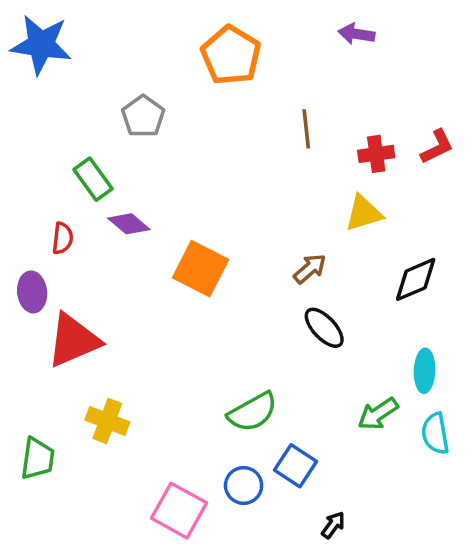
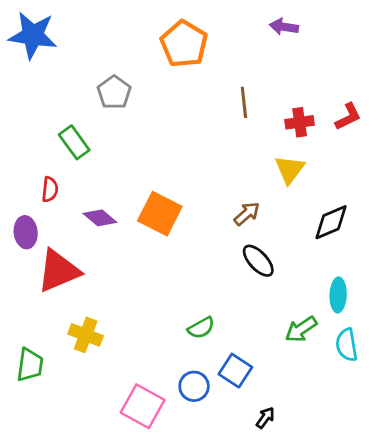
yellow triangle: (364, 213) -> (290, 169), turned -36
purple diamond: (129, 224) -> (100, 218), moved
green semicircle: (253, 412) -> (201, 328), size x0.7

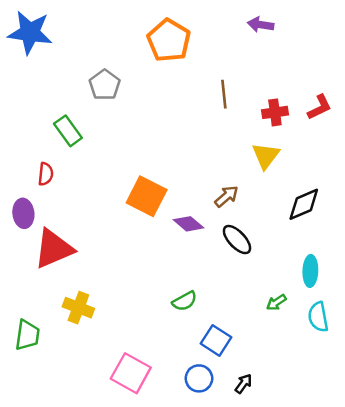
purple diamond: (100, 218) -> (188, 224), moved
green arrow: (301, 329) -> (276, 302), size x0.7
blue circle: (194, 386) -> (199, 378), moved

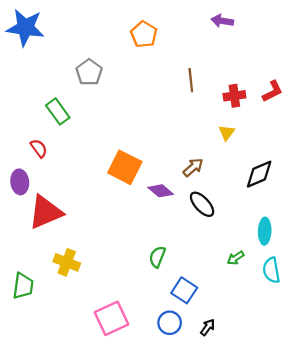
orange pentagon: (169, 40) -> (144, 34), size x0.7
yellow triangle: (266, 156) -> (227, 133), size x0.7
red semicircle: (46, 174) -> (39, 148), turned -42
green semicircle: (185, 301) -> (157, 257), turned 140
pink square: (131, 373) -> (111, 318), turned 36

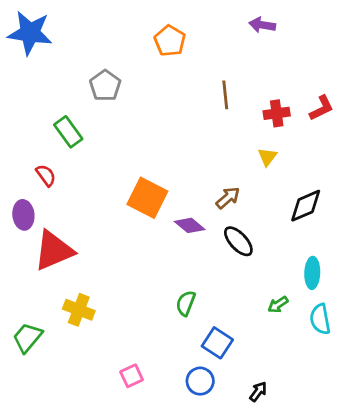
green trapezoid: (23, 286) -> (27, 338), turned -148
pink square: (111, 318) -> (132, 376), size x0.6
black arrow: (208, 327) -> (258, 392), moved

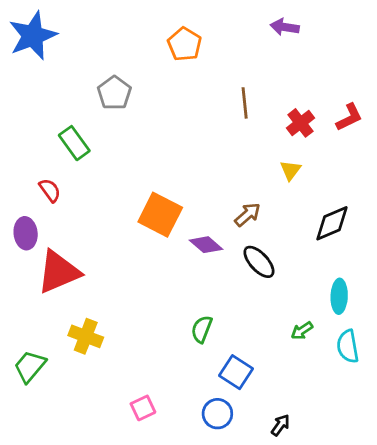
blue star: (30, 33) -> (33, 36), turned -30
red cross: (277, 113) -> (300, 123), turned -30

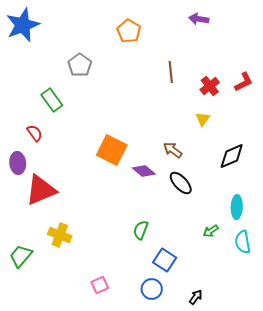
brown arrow: (248, 215) -> (173, 150), turned -102

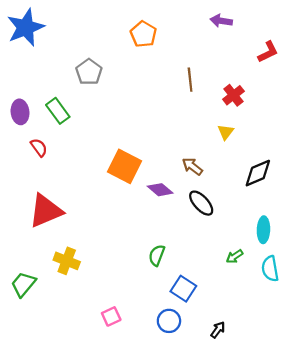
red L-shape: (244, 82) -> (268, 52), moved
purple ellipse: (18, 163) -> (20, 112), moved

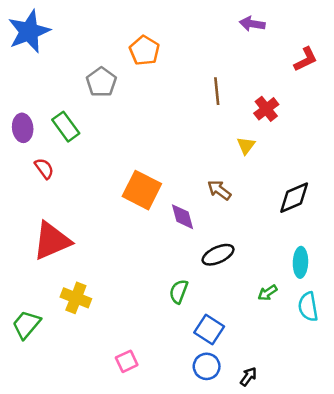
orange pentagon: (143, 34) -> (144, 50), moved
yellow triangle: (226, 132) -> (246, 146), moved
purple diamond: (160, 190) -> (182, 217), turned 35
black ellipse: (201, 203) -> (218, 255), moved, turned -72
blue circle: (169, 321) -> (207, 366), moved

